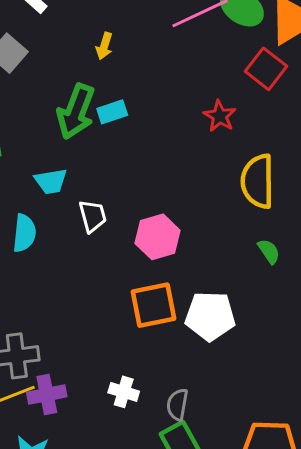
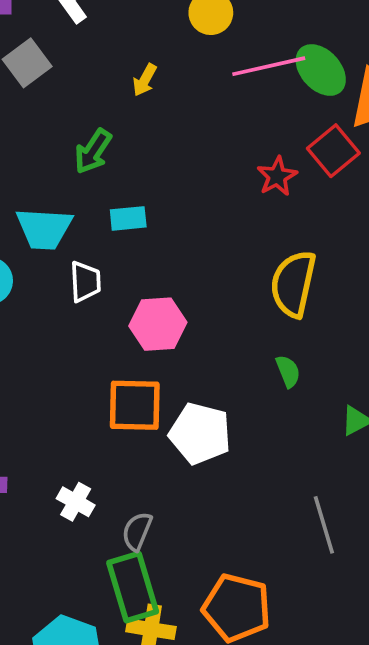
green arrow: (76, 112) -> (93, 151), size x0.7
cyan rectangle: (112, 112) -> (128, 218), moved
red star: (220, 116) -> (277, 176), moved
cyan trapezoid: (51, 181) -> (44, 229), size x1.4

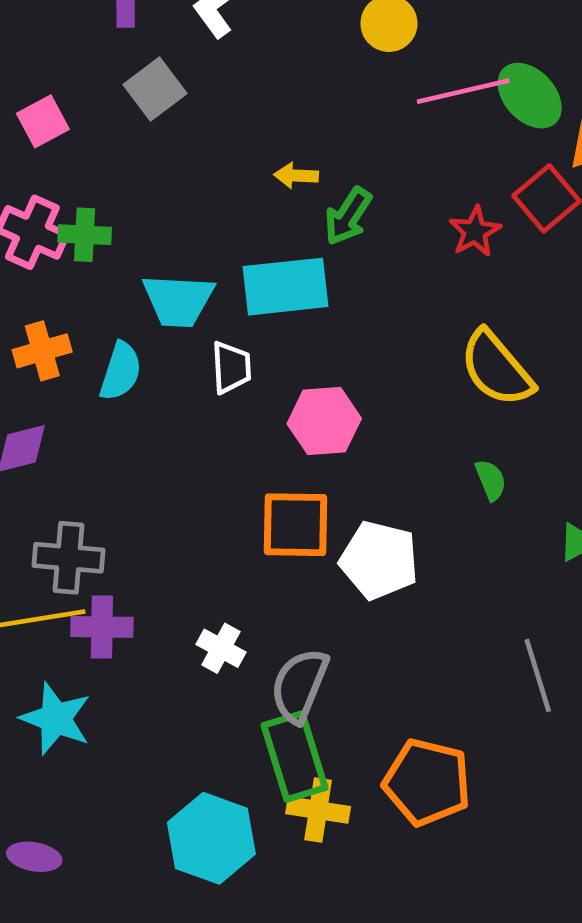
yellow arrow: (145, 80) -> (296, 176), moved, turned 64
green arrow: (93, 151) -> (348, 216), moved
cyan rectangle: (128, 218) -> (286, 287), size x1.8
yellow semicircle: (293, 284) -> (497, 368), turned -52
gray semicircle: (137, 531) -> (300, 685), size x1.5

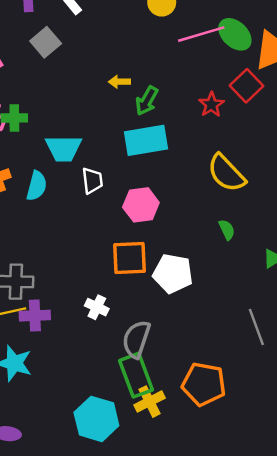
cyan rectangle: (286, 287) -> (146, 140), moved
white cross: (221, 648) -> (97, 307), moved
yellow cross: (318, 810) -> (150, 402), turned -32

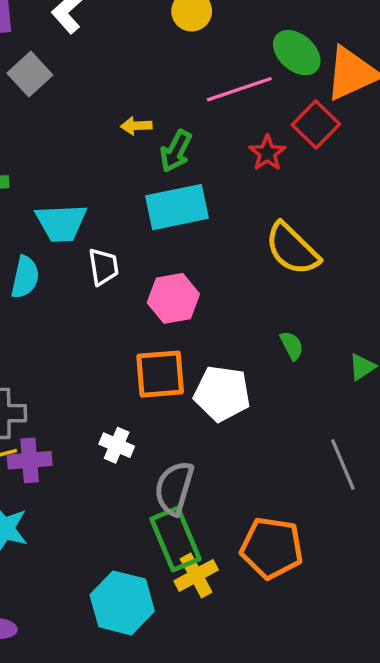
pink line: (201, 34) -> (239, 89), moved
green semicircle: (227, 230) -> (292, 345), moved

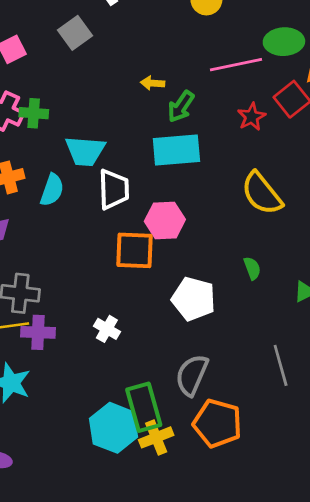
green ellipse: (297, 53) -> (284, 42), turned -51
white trapezoid: (103, 267) -> (114, 189), size x1.4
orange square: (160, 374) -> (135, 250), moved
gray semicircle: (174, 488) -> (192, 375), moved
cyan hexagon: (122, 603) -> (114, 428), moved

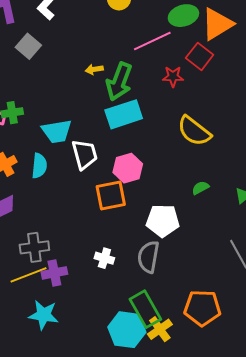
green arrow: (181, 106) -> (119, 82), size x1.5
red star: (252, 117) -> (173, 77), turned -30
green semicircle: (252, 268) -> (200, 188), turned -84
gray semicircle: (192, 375) -> (148, 257), moved

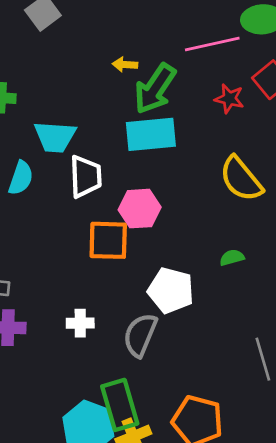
white cross: (104, 258) -> (80, 323), turned -30

